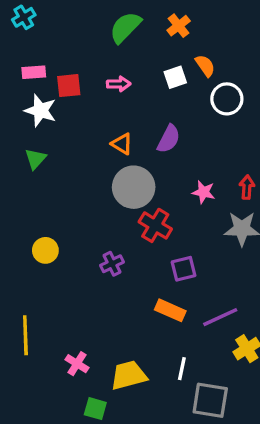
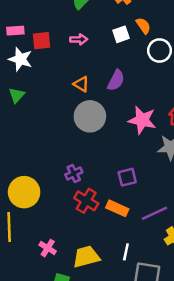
pink star: (204, 192) -> (142, 120), size x1.6
red cross: (155, 225) -> (86, 201), moved
yellow circle: (45, 250) -> (24, 192), moved, size x1.6

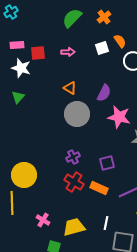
purple semicircle: (116, 80) -> (104, 93), moved
purple cross: (74, 173) -> (73, 157), moved

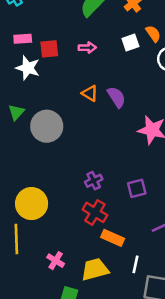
purple semicircle: (104, 93) -> (116, 97), moved, turned -60
green triangle: (18, 97) -> (16, 112), moved
gray circle: (77, 114) -> (47, 126), moved
orange rectangle: (99, 188) -> (113, 238), moved

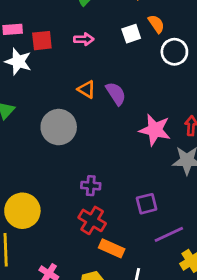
gray circle: (47, 126) -> (59, 127), moved
purple cross: (94, 181) -> (91, 186), turned 30
purple square: (137, 188) -> (147, 204), moved

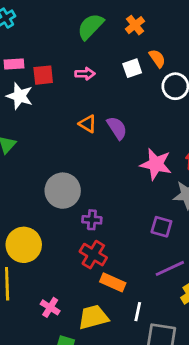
gray circle: (59, 127) -> (63, 191), moved
purple square: (147, 204) -> (161, 227), moved, turned 30

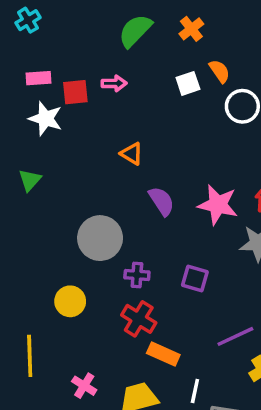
pink arrow: (85, 74) -> (114, 83), moved
purple semicircle: (117, 128) -> (162, 201), moved
purple square: (161, 227) -> (195, 278), moved
yellow circle: (24, 245) -> (70, 301), moved, size x0.7

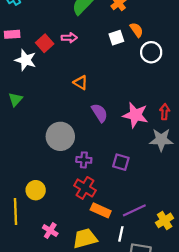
pink rectangle: (39, 78) -> (12, 34), moved
red square: (75, 92) -> (45, 43), turned -36
yellow circle: (70, 301) -> (36, 190), moved
purple line: (235, 336) -> (134, 210), moved

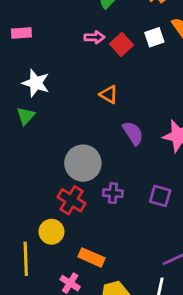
red square: (45, 43) -> (122, 44), moved
white star: (26, 60) -> (36, 83), moved
red cross: (85, 188) -> (71, 200), moved
orange rectangle: (101, 210) -> (92, 257), moved

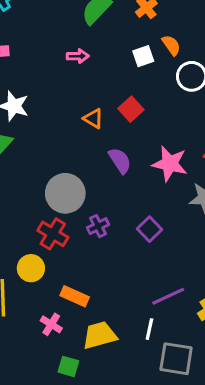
red square: (122, 44) -> (131, 109), moved
purple cross: (113, 193) -> (98, 226), turned -30
purple square: (160, 196) -> (149, 229), turned 30

